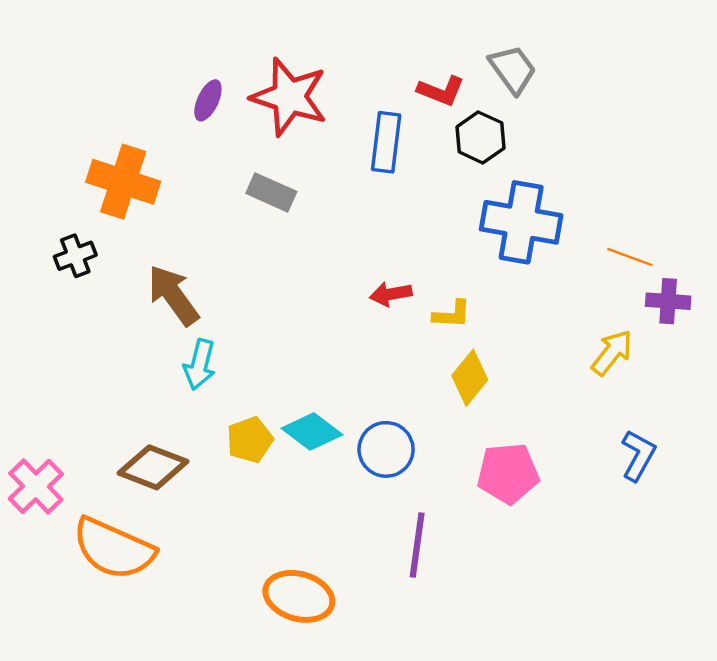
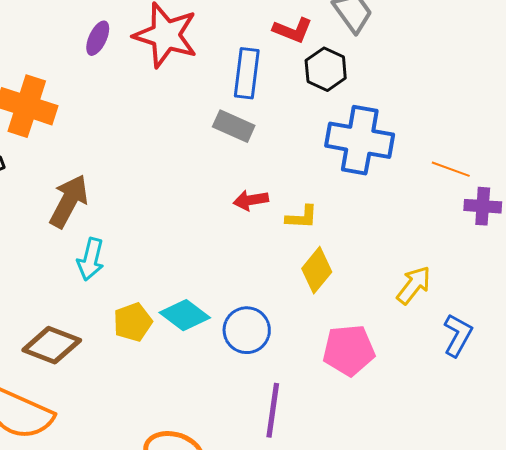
gray rectangle: (271, 192) -> (234, 126), moved
brown arrow: (173, 295) -> (69, 201), turned 64
yellow arrow: (612, 353) -> (414, 285), moved

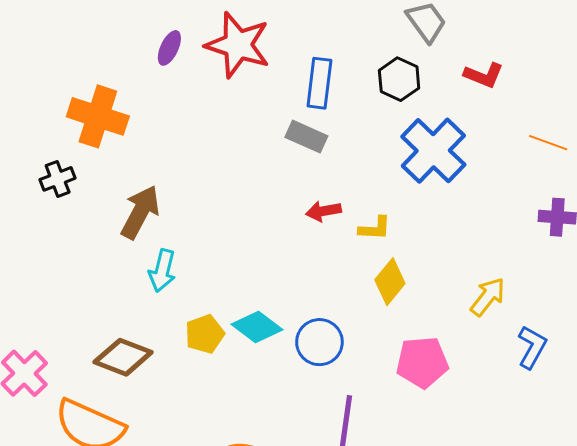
red L-shape: (293, 30) -> (484, 75), moved
blue cross: (360, 140) -> (433, 151), turned 34
orange line: (451, 169) -> (548, 143), moved

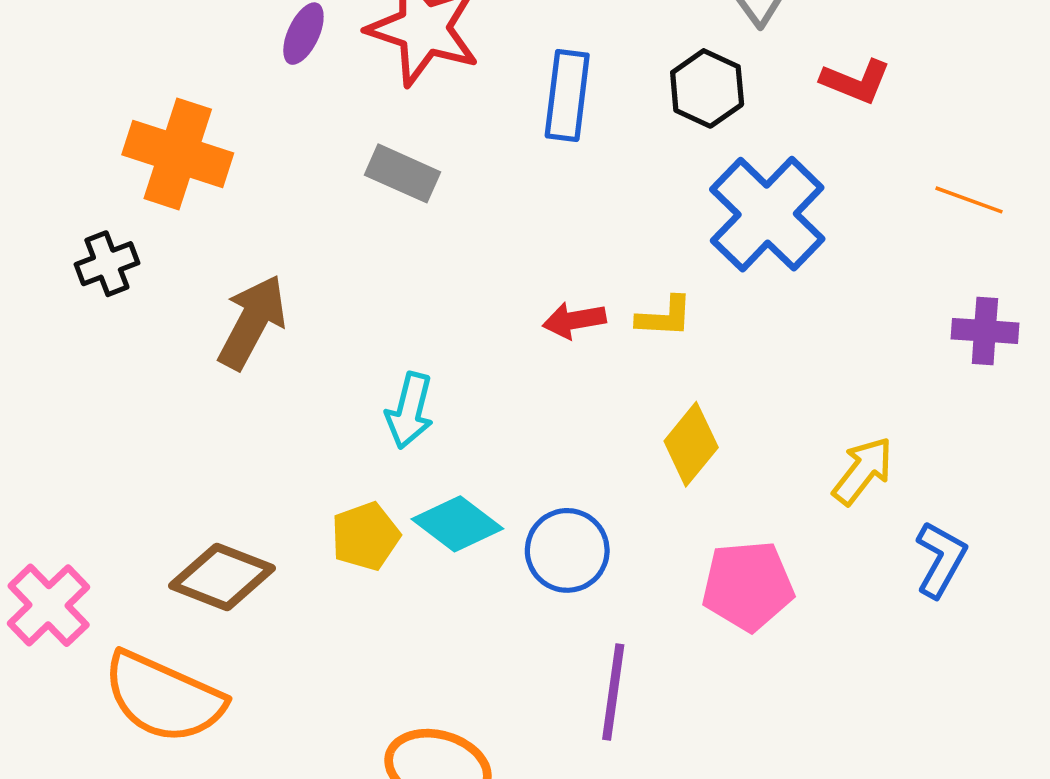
gray rectangle: (306, 137) -> (403, 173), moved
yellow L-shape: (375, 228) -> (665, 317), moved
cyan arrow: (162, 271) -> (410, 411), moved

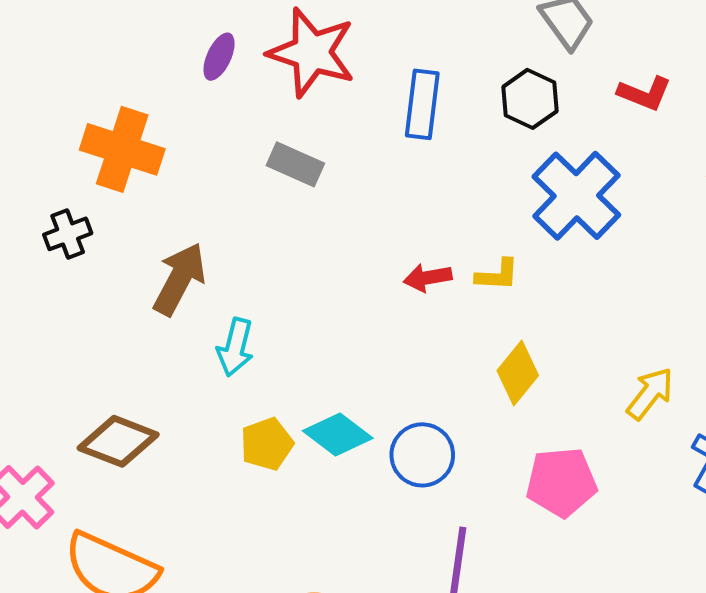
cyan arrow: (410, 411) -> (235, 347), moved
brown diamond: (222, 577) -> (118, 441), moved

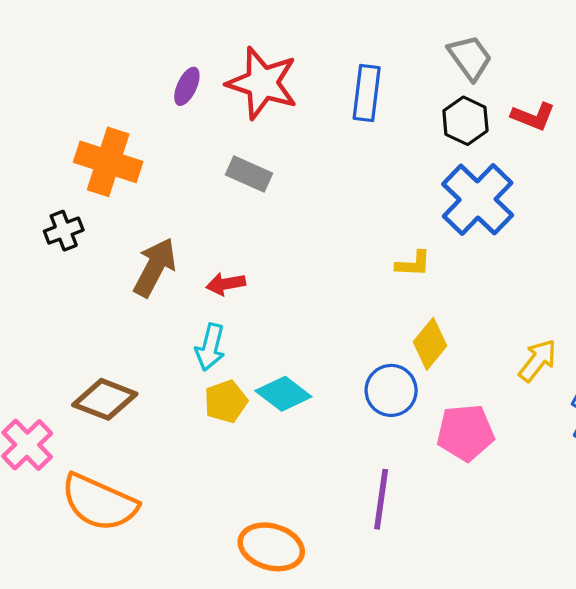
black hexagon: (530, 99) -> (465, 121), moved
blue rectangle: (422, 104) -> (367, 93), moved
red arrow: (428, 278) -> (226, 284), moved
cyan arrow: (235, 347) -> (210, 347), moved
blue circle: (422, 455) -> (391, 390), moved

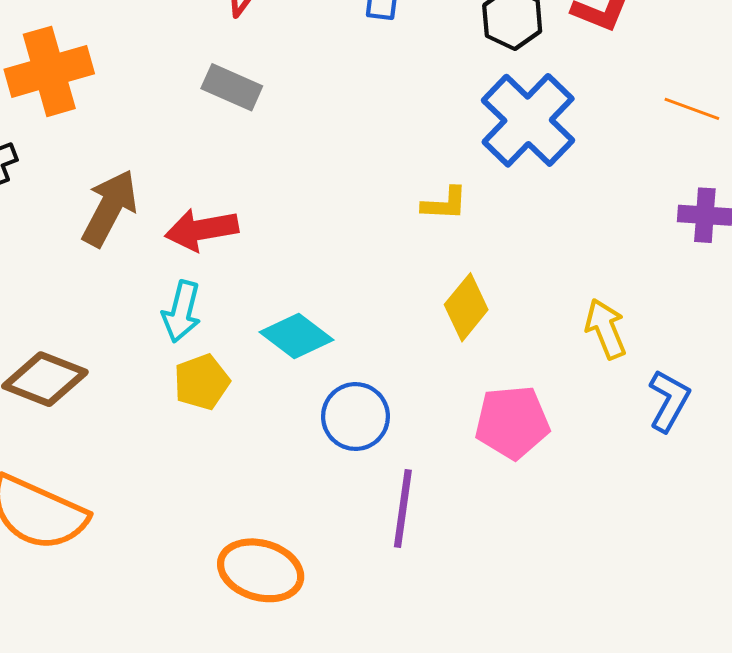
orange cross: (108, 162) -> (49, 71), turned -34
red arrow: (226, 284) -> (202, 230), size x1.4
yellow arrow: (538, 360) -> (606, 329), turned -60
blue circle: (391, 390) -> (355, 417), moved
cyan diamond: (283, 394) -> (297, 336), moved

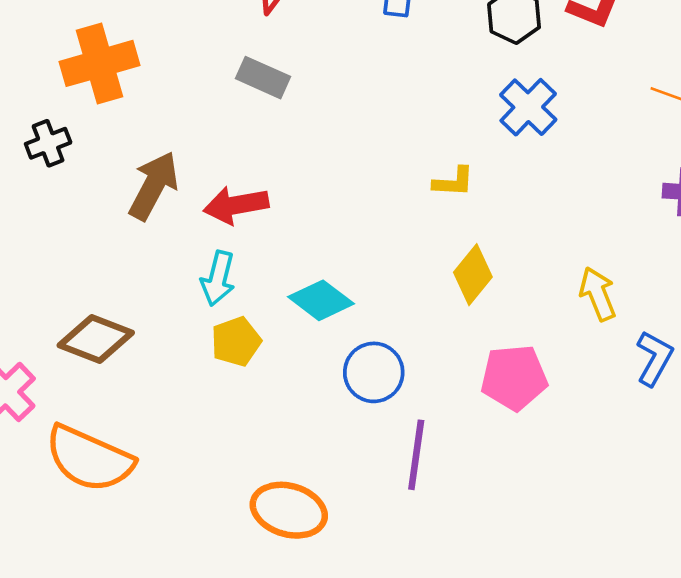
blue cross: (528, 120) -> (528, 107), size x0.7

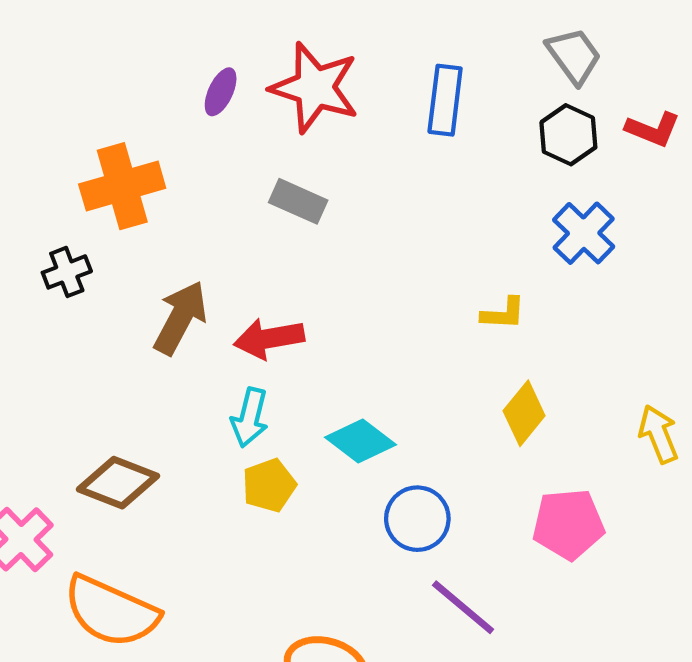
purple line: (416, 455) -> (463, 607), turned -58

